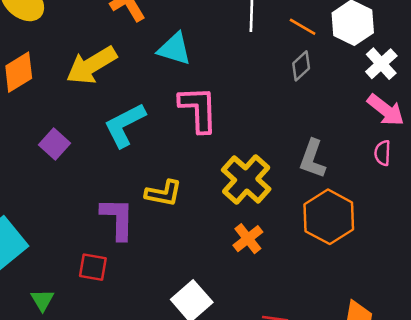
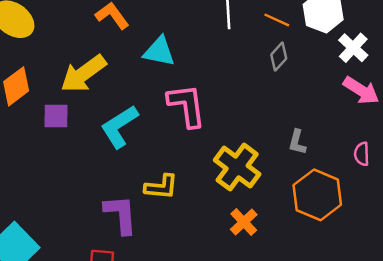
purple square: (55, 144) -> (56, 116), moved, turned -36
pink semicircle: (383, 153) -> (362, 154), moved
gray L-shape: (312, 159) -> (297, 142), size x0.7

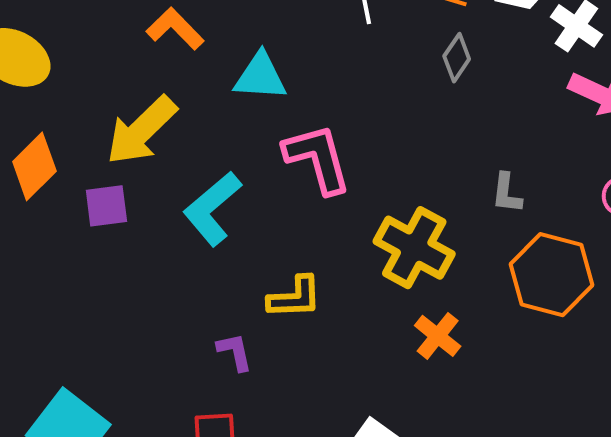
purple L-shape: (121, 214) -> (235, 352), size x0.6

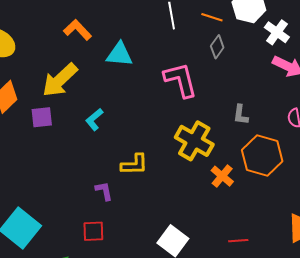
pink L-shape: (318, 159) -> (181, 80), moved
cyan L-shape: (212, 209) -> (94, 120), size x0.6
orange cross: (438, 336) -> (222, 176), moved

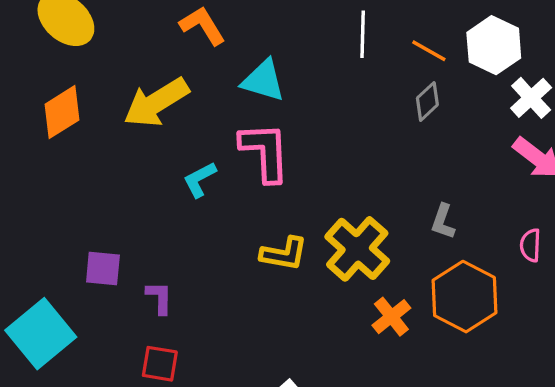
pink L-shape: (181, 80) -> (265, 152), moved
purple square: (42, 117) -> (103, 268), moved
yellow L-shape: (134, 164) -> (284, 254), moved
purple L-shape: (104, 191) -> (159, 298), moved

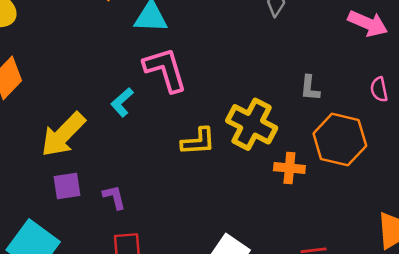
yellow arrow: (156, 102) -> (63, 135), moved
orange cross: (391, 317) -> (289, 168), turned -32

